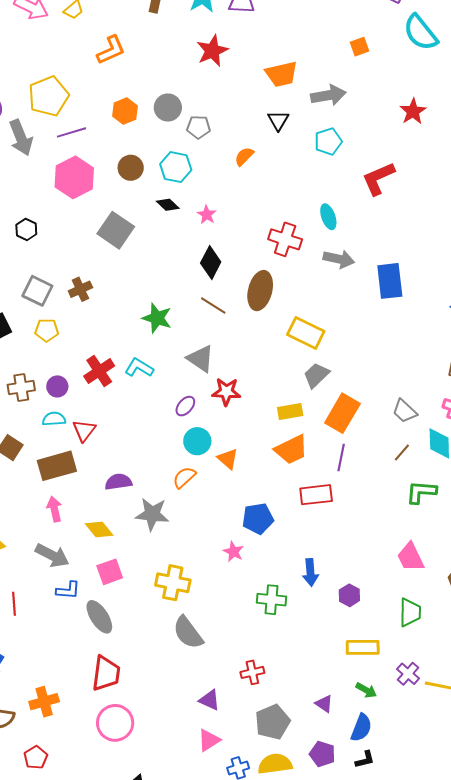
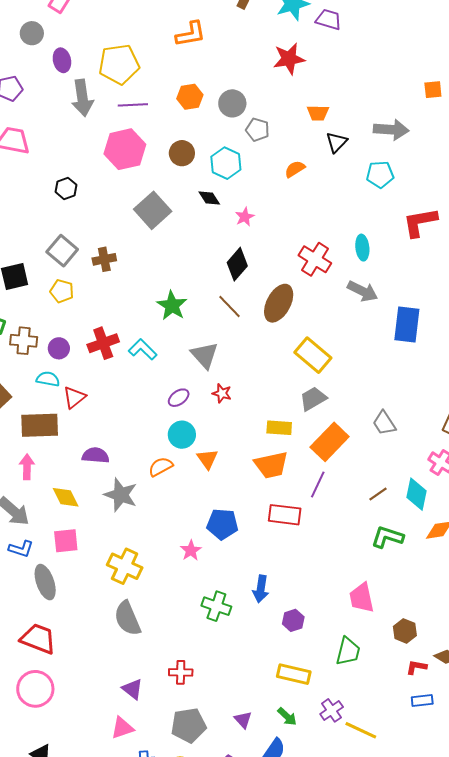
orange trapezoid: (281, 74) -> (318, 113), moved, size x0.7
red star: (226, 392) -> (222, 393), size x0.7
gray trapezoid: (405, 411) -> (384, 423), moved
red trapezoid: (106, 673) -> (38, 639), turned -90

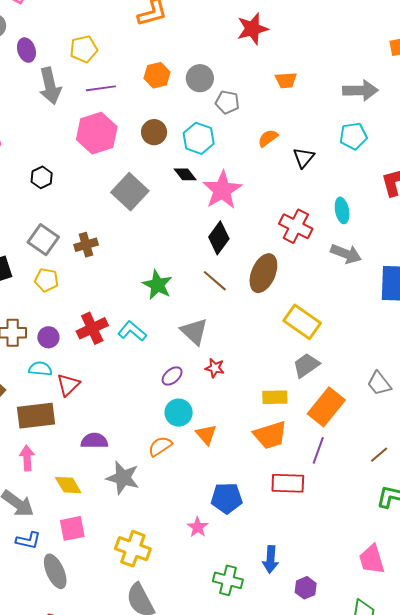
yellow pentagon: (119, 64) -> (84, 49), size x0.7
black triangle: (337, 142) -> (304, 158), moved
pink star: (245, 217) -> (222, 190), size x2.0

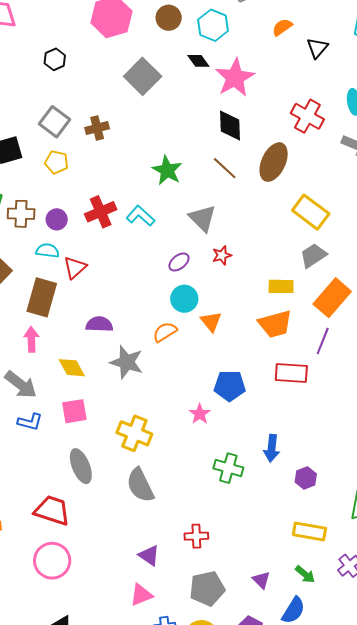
black diamond: (219, 238) -> (230, 125), turned -40
red star: (215, 368) -> (222, 255), turned -30
brown rectangle: (36, 416) -> (42, 297), turned -69
gray ellipse: (55, 571) -> (81, 466), moved

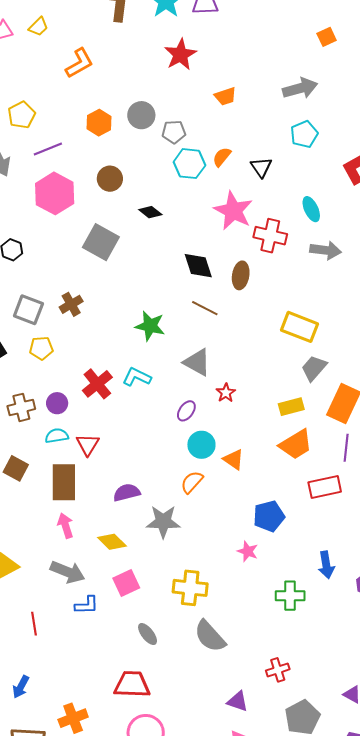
cyan hexagon: (213, 25) -> (189, 164), moved
pink star: (235, 78) -> (233, 211), moved
brown ellipse: (274, 162) -> (241, 275), moved, size x0.7
gray ellipse: (81, 466) -> (148, 634), size x0.7

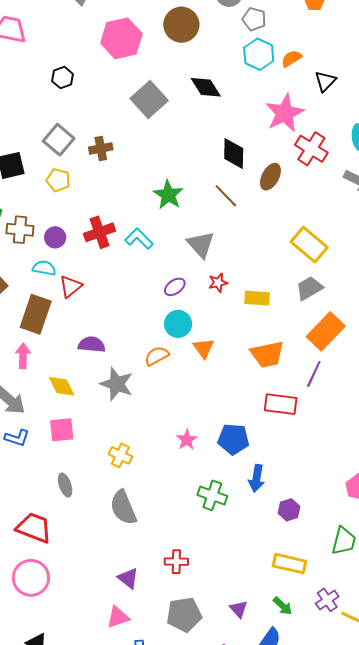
brown circle: (110, 179) -> (181, 25), moved, size x1.4
black diamond: (150, 212) -> (206, 87), size x1.4
yellow rectangle: (291, 407) -> (257, 298), moved
blue pentagon: (269, 516) -> (233, 439), moved
yellow cross: (190, 588) -> (120, 455), size x0.7

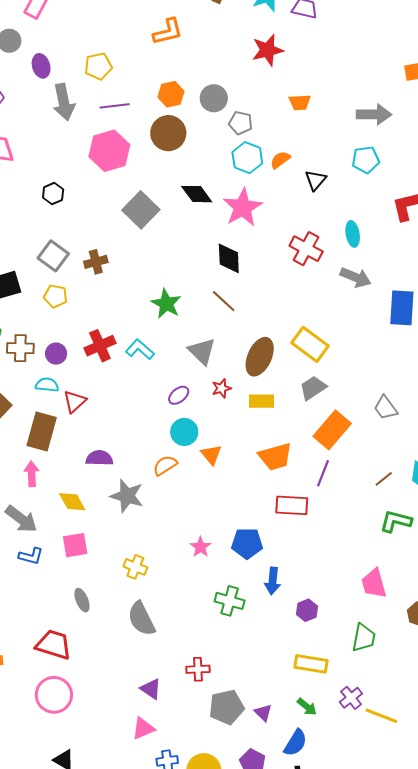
pink star: (285, 113) -> (243, 207), moved
brown ellipse: (270, 177) -> (260, 357), moved, size x1.4
gray pentagon: (184, 615) -> (227, 707), moved

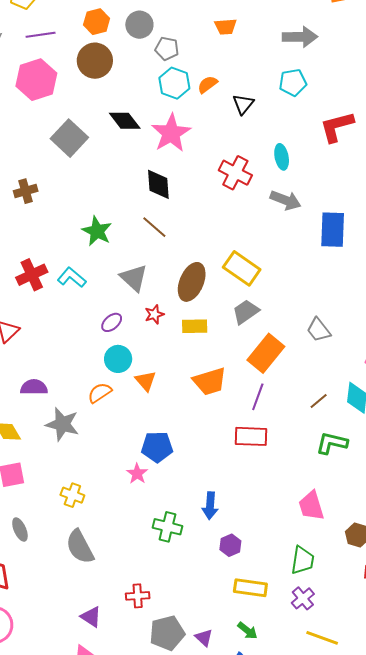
red rectangle: (292, 505) -> (251, 436), moved
blue pentagon: (247, 543) -> (157, 447), moved
purple hexagon: (307, 610) -> (230, 545), moved
purple cross: (351, 698) -> (303, 598), moved

